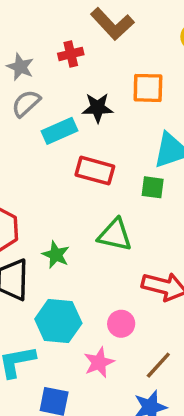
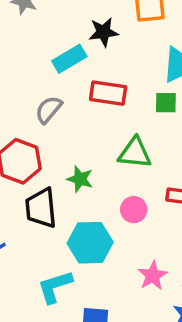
gray semicircle: (26, 103) -> (49, 109), moved
pink circle: (121, 324) -> (134, 210), moved
pink star: (99, 362) -> (153, 276), moved

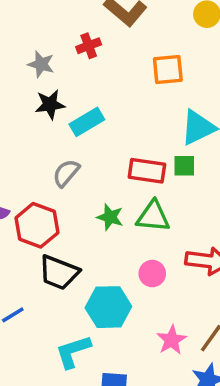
black star: (103, 32) -> (50, 104), moved
red rectangle: (108, 93) -> (147, 171), moved
green star: (80, 179) -> (110, 217), moved
black trapezoid: (41, 208) -> (59, 272), turned -63

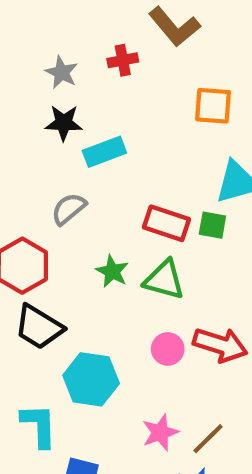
pink circle: (152, 274) -> (168, 349), moved
cyan L-shape: (73, 352) -> (39, 426), turned 96

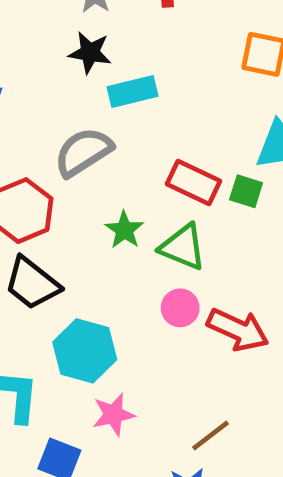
gray semicircle: (69, 209) -> (83, 152), size x1.4
pink circle: (168, 349) -> (180, 308), moved
pink star: (160, 432) -> (113, 415), moved

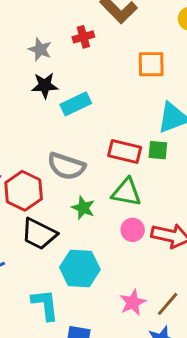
gray semicircle: (83, 152) -> (66, 166), moved, turned -117
green star: (124, 230) -> (83, 208), moved
pink star: (113, 415) -> (133, 302), moved

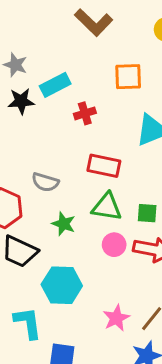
red cross: (83, 37) -> (85, 113), moved
cyan rectangle: (76, 104) -> (55, 85), moved
green square: (158, 150) -> (147, 213), moved
gray semicircle: (66, 166) -> (45, 182), size x0.7

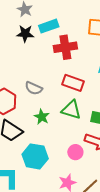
red cross: (85, 113) -> (65, 47), size x1.6
pink circle: (114, 245) -> (75, 152), moved

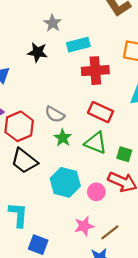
black star: (25, 34) -> (38, 52), moved
green star: (42, 117) -> (63, 138), moved
cyan hexagon: (35, 156) -> (65, 182), moved

